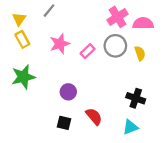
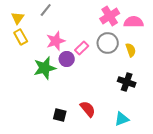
green star: (23, 77) -> (45, 68), moved
purple circle: (68, 92) -> (67, 59), moved
black cross: (136, 98) -> (127, 82), moved

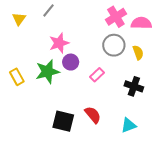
yellow rectangle: (21, 37) -> (17, 77), moved
pink rectangle: (82, 48) -> (97, 75), moved
black square: (60, 115) -> (63, 121), size x1.5

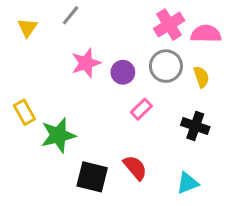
purple circle: (71, 62) -> (123, 72), moved
green star: (47, 72) -> (58, 135), moved

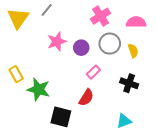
pink cross: (169, 25) -> (101, 16), moved
yellow triangle: (28, 28) -> (18, 18), size x1.6
green star: (58, 135) -> (38, 89), turned 30
red semicircle: (135, 168) -> (86, 98), moved, turned 72

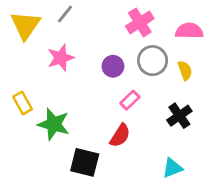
pink star: (57, 42) -> (61, 58), moved
black cross: (129, 83) -> (179, 116), turned 36

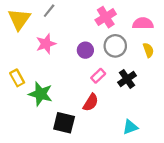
yellow semicircle: (185, 70) -> (148, 50), moved
black cross: (179, 116) -> (127, 79), moved

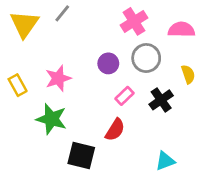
pink star: (46, 44) -> (58, 78), moved
yellow semicircle: (148, 50) -> (188, 74), moved
yellow rectangle: (17, 78) -> (18, 85), moved

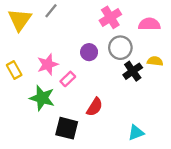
yellow semicircle: (188, 74) -> (155, 61), turned -64
pink rectangle: (125, 96) -> (68, 79), moved
black cross: (161, 100) -> (133, 71), moved

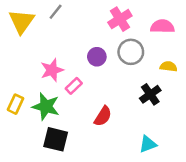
yellow rectangle: (14, 70) -> (16, 104), moved, turned 54
black cross: (133, 71) -> (150, 94), moved
black square: (67, 128) -> (56, 139), moved

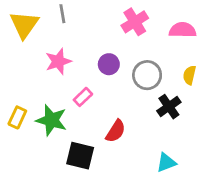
gray line: (56, 12) -> (62, 14), turned -49
gray circle: (131, 52) -> (147, 75), moved
yellow semicircle: (168, 66) -> (189, 75), turned -84
pink star: (52, 70) -> (58, 61), moved
black square: (56, 139) -> (80, 156), moved

